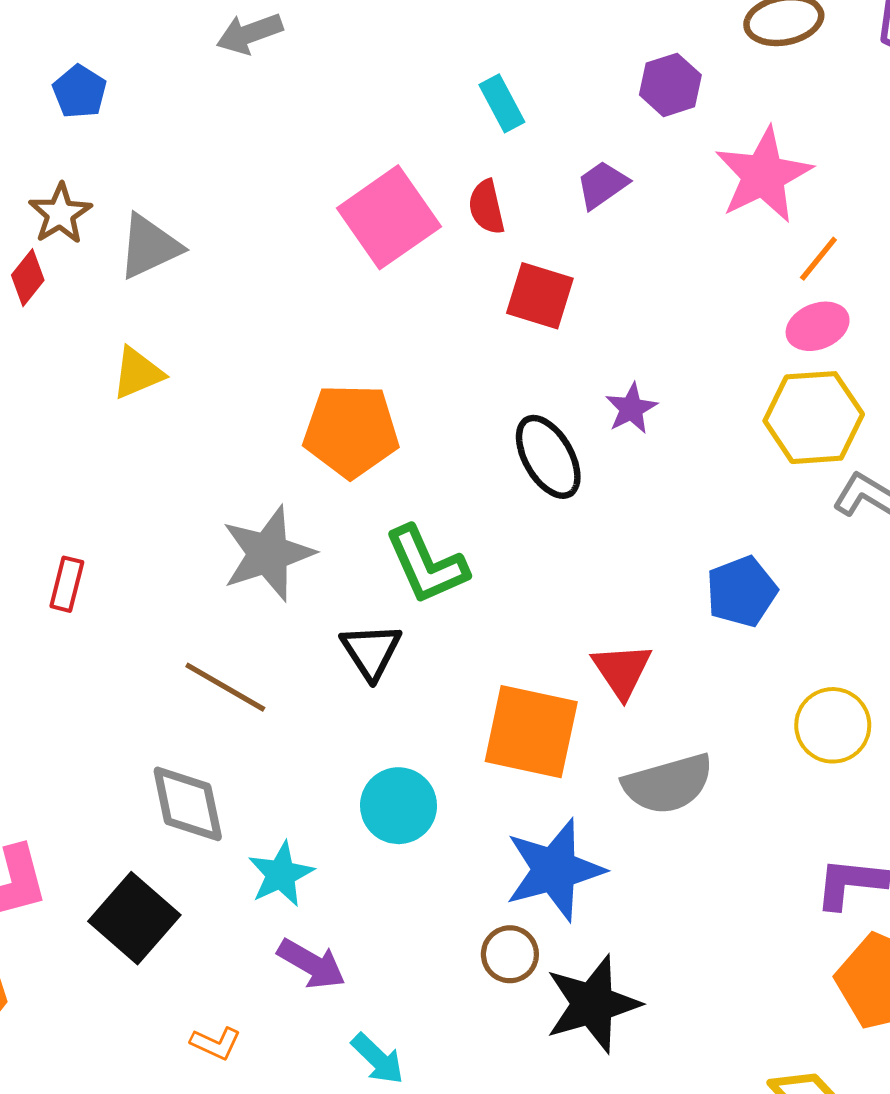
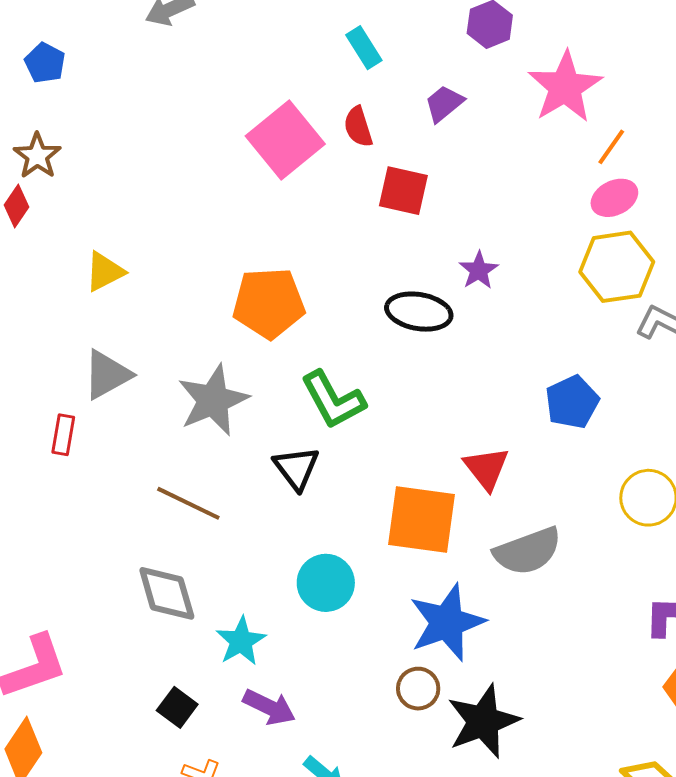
gray triangle: (149, 247) -> (107, 375), moved
black ellipse: (548, 457) -> (419, 312), turned -46
black square: (134, 918) -> (177, 707), moved, size x0.6

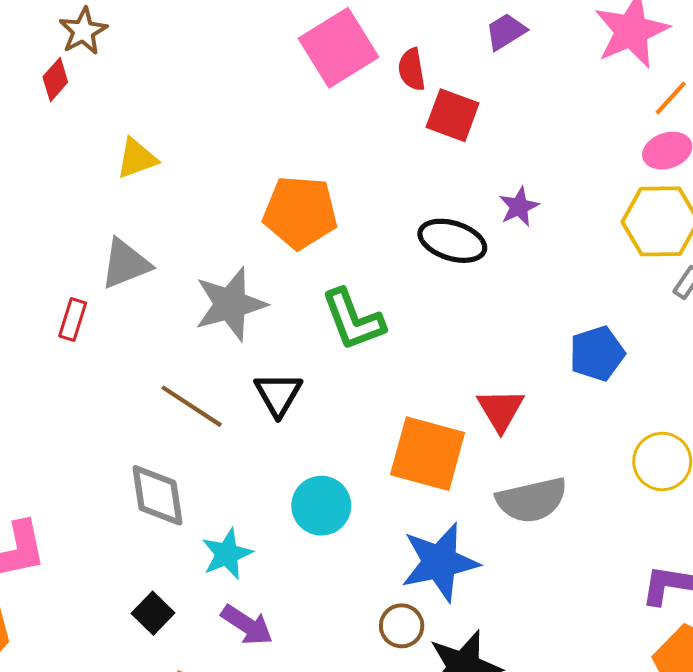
red semicircle: (358, 127) -> (412, 70), moved
black triangle: (296, 468) -> (278, 394), moved

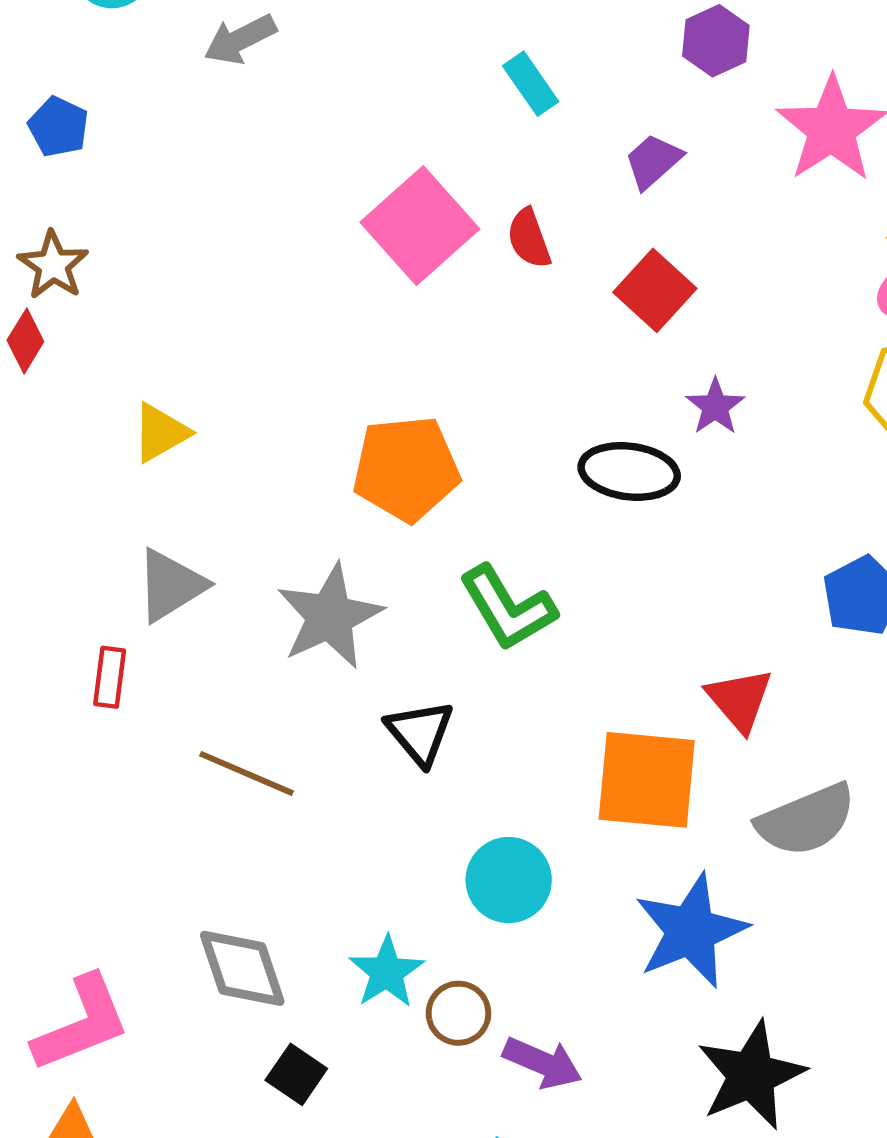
red square: (453, 115) -> (655, 290), moved, turned 32
brown line: (192, 406) -> (246, 773), moved
gray diamond: (157, 495) -> (242, 968), moved
purple arrow: (247, 625) -> (543, 1063), moved
brown circle: (402, 626) -> (458, 1013), moved

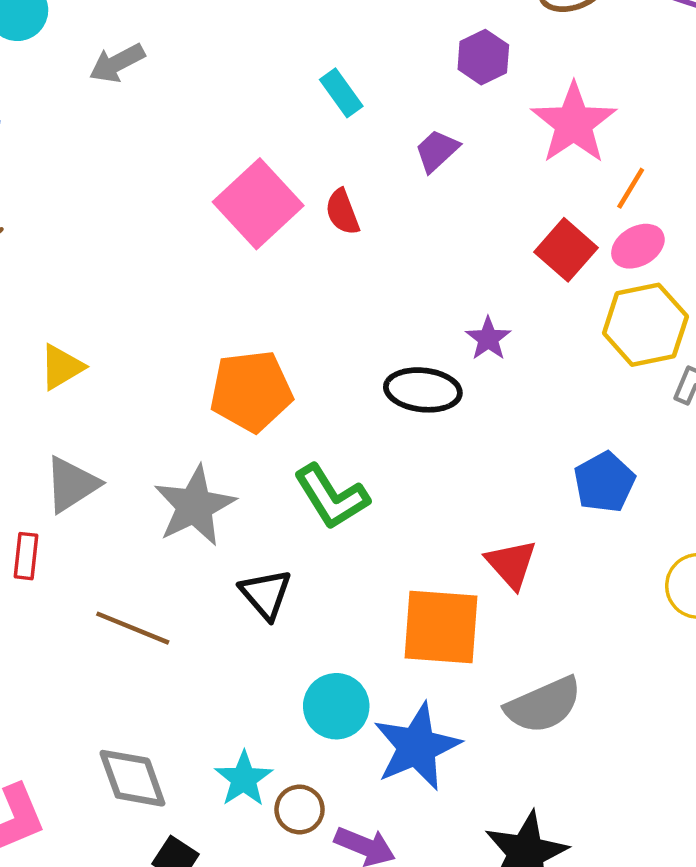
red square: (655, 290) -> (566, 250), moved
gray semicircle: (806, 820) -> (544, 705), moved
blue star: (691, 931) -> (417, 747), moved

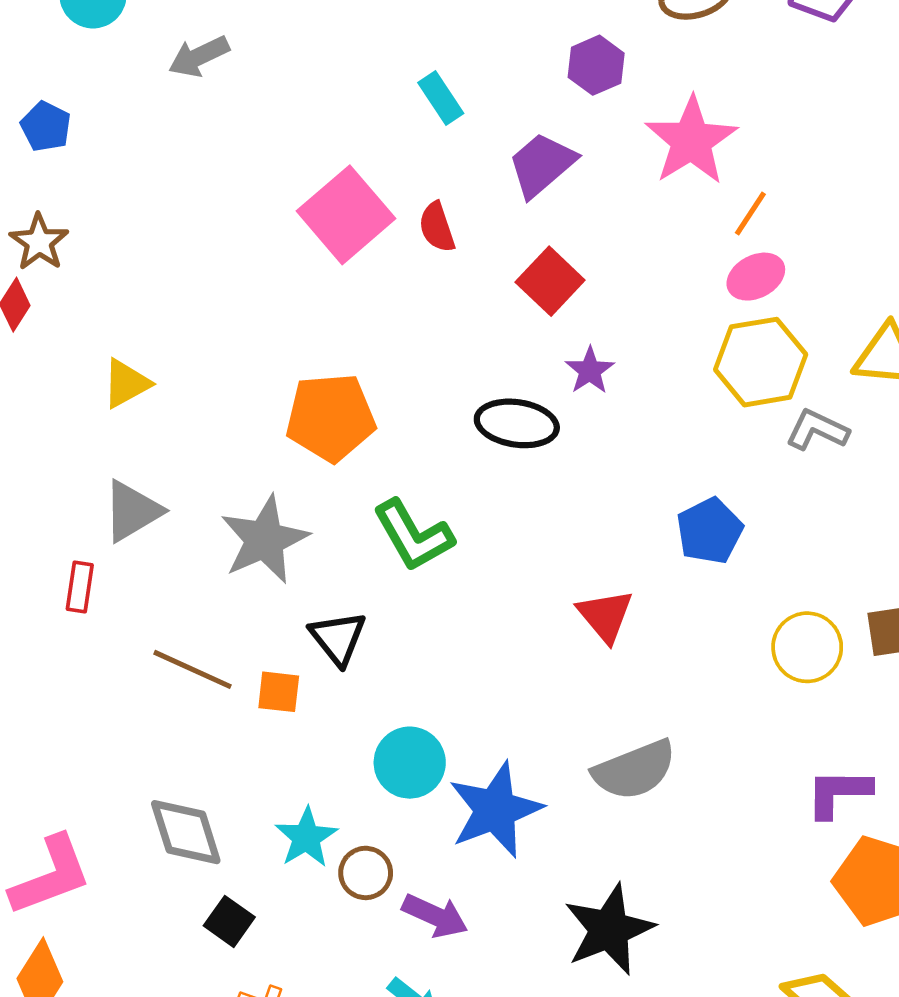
purple trapezoid: (437, 151) -> (542, 165), size x1.4
red square: (566, 250) -> (550, 281), moved
orange square: (441, 627) -> (279, 692), moved, size x0.5

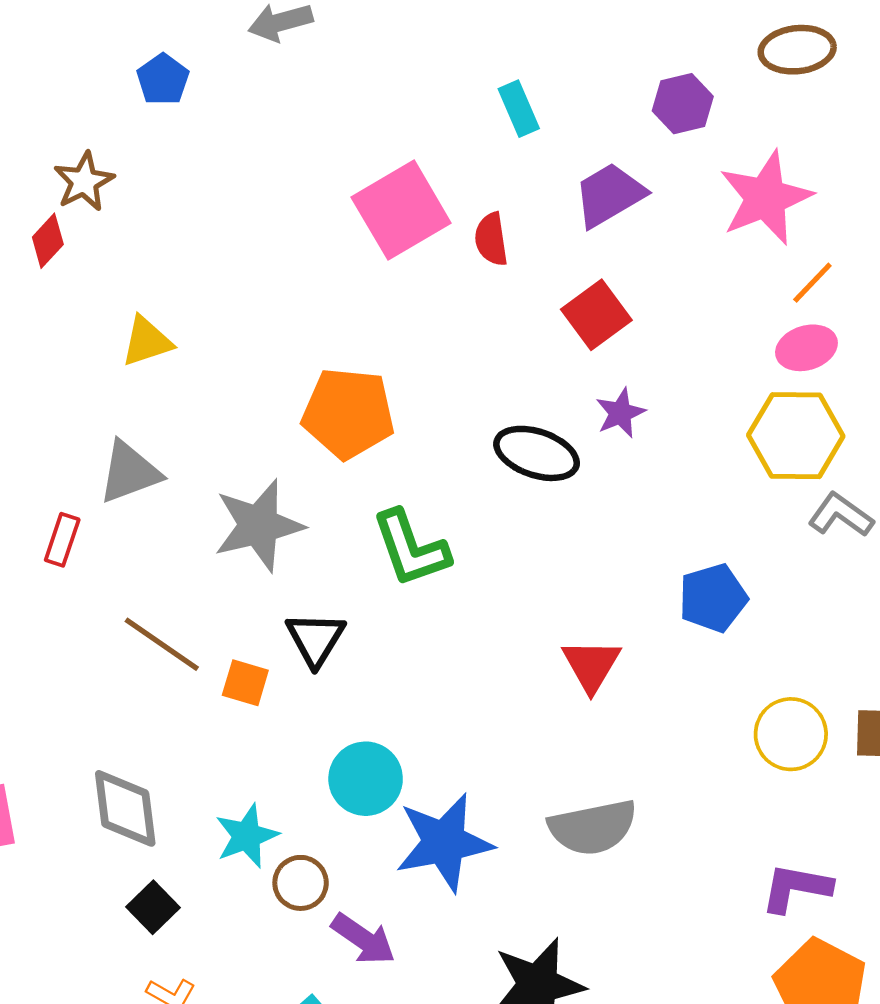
blue pentagon: (46, 126) -> (163, 79), moved

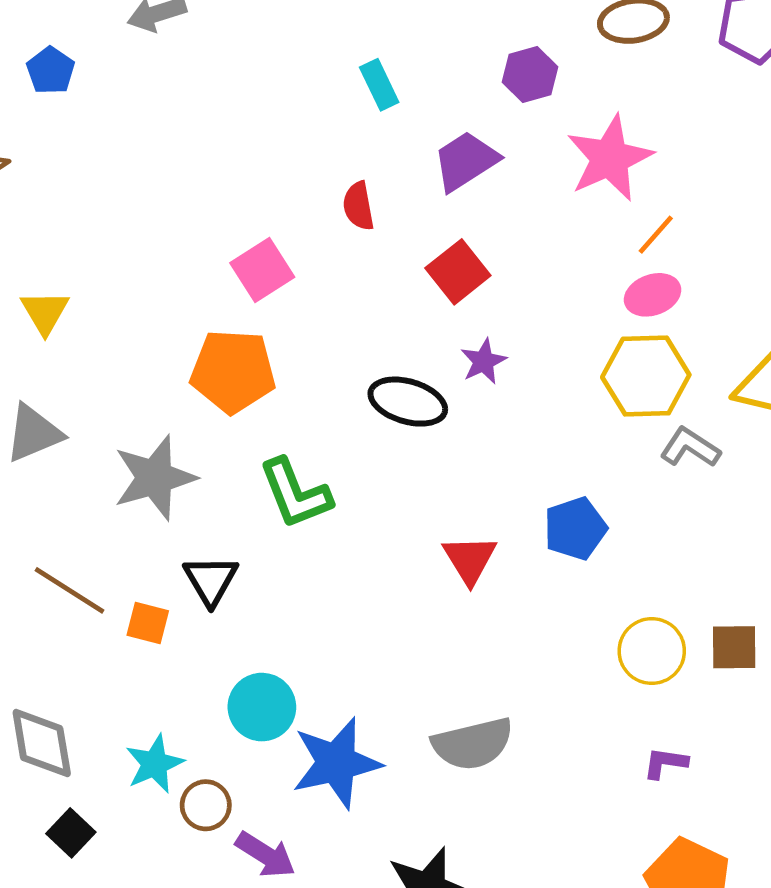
pink square: (401, 210) -> (262, 270), moved, size x0.7
yellow triangle: (147, 341) -> (45, 312), turned -40
red triangle: (591, 665) -> (470, 559), moved
purple L-shape: (796, 888) -> (665, 763), moved, size x0.7

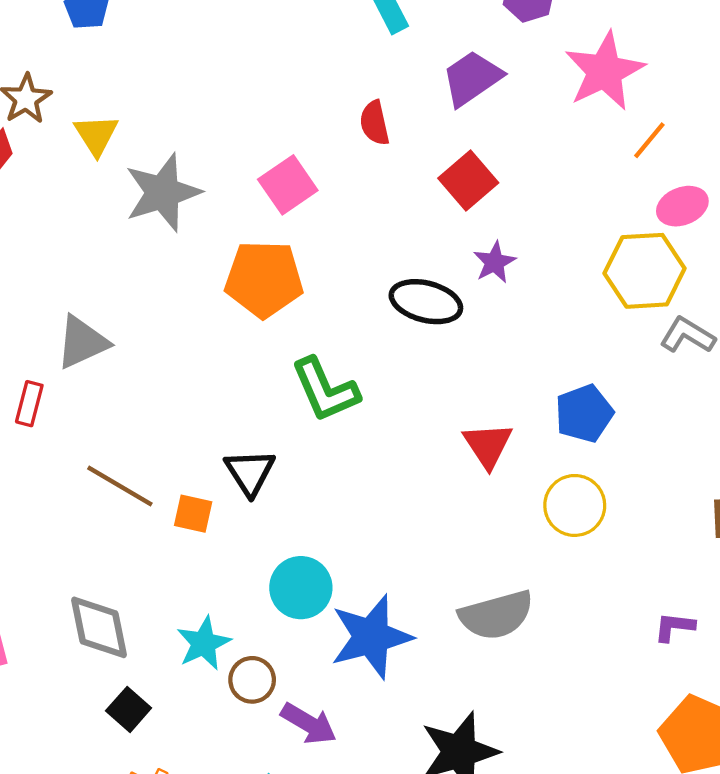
pink ellipse: (653, 295) -> (682, 206), moved
yellow triangle: (45, 312) -> (96, 135), moved
gray star: (155, 478) -> (163, 192), moved
yellow circle: (652, 651) -> (575, 505), moved

